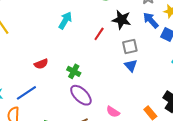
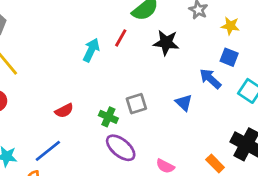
blue arrow: (151, 20) -> (210, 79), moved
red line: (99, 34) -> (121, 38), moved
gray square: (130, 46) -> (136, 104), moved

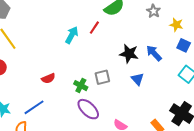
black star: (166, 43) -> (129, 54), moved
blue square: (229, 57) -> (184, 45), moved
blue arrow: (210, 79) -> (154, 53), moved

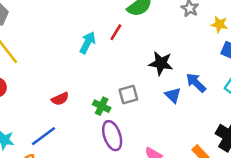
blue arrow: (154, 53) -> (196, 83), moved
purple ellipse: (88, 109) -> (112, 136), turned 30

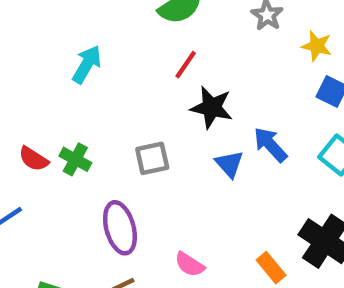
red line: (116, 32) -> (186, 65), moved
red semicircle: (60, 99) -> (34, 159), turned 54
green cross: (102, 106) -> (75, 159), moved

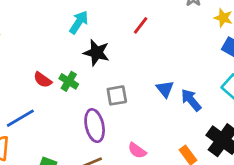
black star: (212, 107) -> (96, 53), moved
blue arrow: (270, 145) -> (191, 100), moved
gray square: (152, 158) -> (117, 95), moved

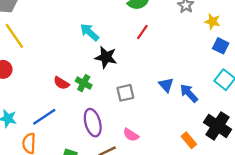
cyan arrow: (79, 22) -> (89, 32), turned -78
purple ellipse: (95, 126) -> (93, 123), moved
pink semicircle: (137, 151) -> (131, 135), moved

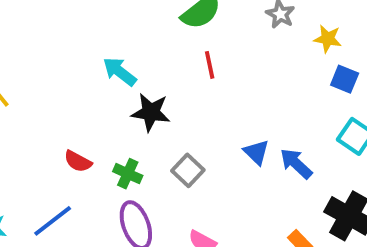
red line: (142, 32) -> (210, 65), turned -42
green cross: (84, 83) -> (128, 174), moved
gray square: (125, 93) -> (188, 170), turned -30

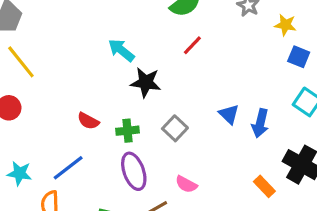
red line: (210, 65) -> (192, 45), turned 55
blue arrow: (296, 164) -> (260, 123), turned -120
green cross: (128, 174) -> (127, 131), turned -30

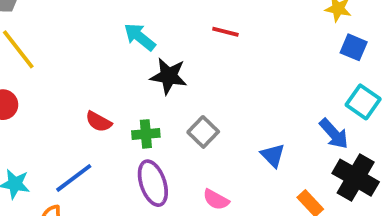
red line: (192, 45) -> (225, 32), turned 60
blue triangle: (229, 114) -> (273, 155), moved
blue arrow: (260, 123) -> (334, 134), moved, turned -56

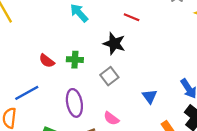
black star: (169, 76) -> (114, 44), moved
green cross: (146, 134) -> (75, 60), moved

